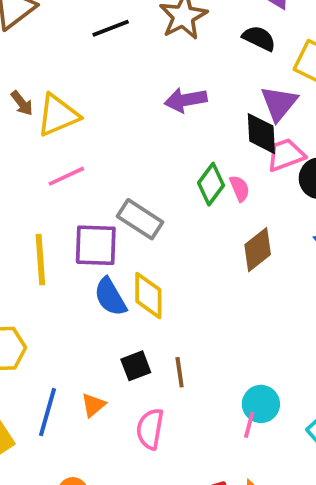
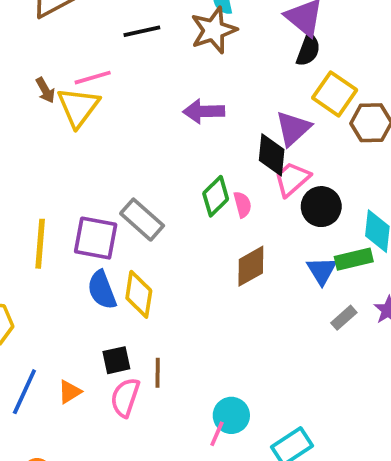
black semicircle: (259, 38) -> (308, 50), moved, turned 76
yellow triangle: (58, 115) -> (78, 107), turned -39
pink trapezoid: (286, 155) -> (292, 179), turned -30
pink line: (66, 176) -> (93, 78), moved
pink semicircle: (150, 429) -> (125, 397), moved

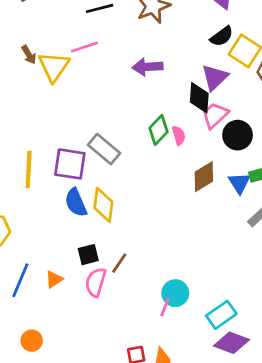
black semicircle: (308, 50) -> (222, 36), moved, turned 35
pink line: (93, 78) -> (84, 47), moved
brown diamond: (251, 266) -> (204, 177), moved
brown line: (158, 373) -> (119, 263), turned 35

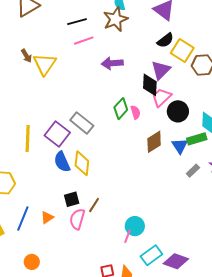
pink line: (84, 47) -> (84, 41), moved
purple square: (70, 164) -> (57, 134), turned 30
cyan rectangle: (221, 315) -> (151, 255), moved

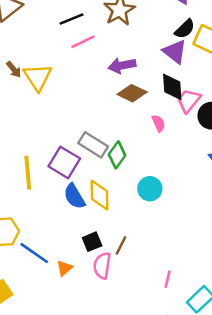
purple triangle: (161, 70) -> (175, 52), moved, turned -30
green diamond: (121, 109) -> (117, 155), moved
brown diamond: (154, 142) -> (132, 93), moved, turned 65
blue line: (23, 219) -> (34, 253), moved, turned -70
cyan circle: (135, 226) -> (150, 189), moved

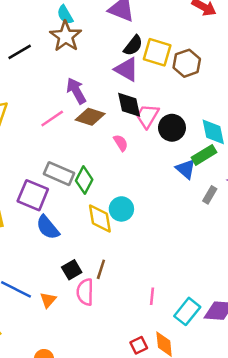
pink line: (83, 42) -> (52, 118), moved
purple arrow: (122, 66) -> (76, 91), turned 80
yellow diamond: (100, 195) -> (100, 218), moved

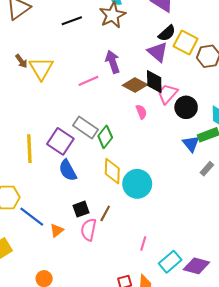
brown diamond: (90, 117) -> (135, 85), moved
cyan circle: (121, 209) -> (137, 184), moved, size x1.4

